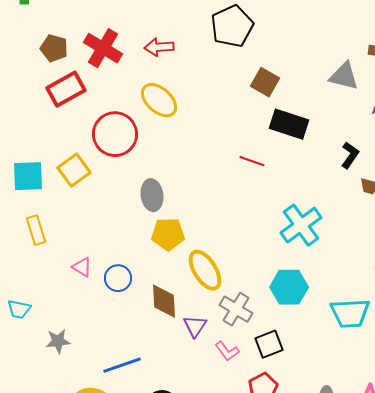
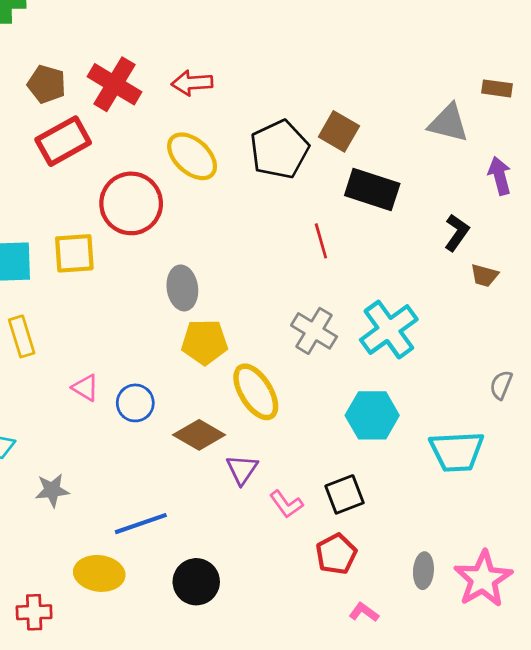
black pentagon: (232, 26) -> (279, 149), moved
red line: (252, 161) -> (321, 241), turned 55
yellow square: (74, 170) -> (74, 253), turned 32
brown diamond: (164, 301) -> (199, 435), turned -57
gray cross: (236, 309) -> (314, 331), moved

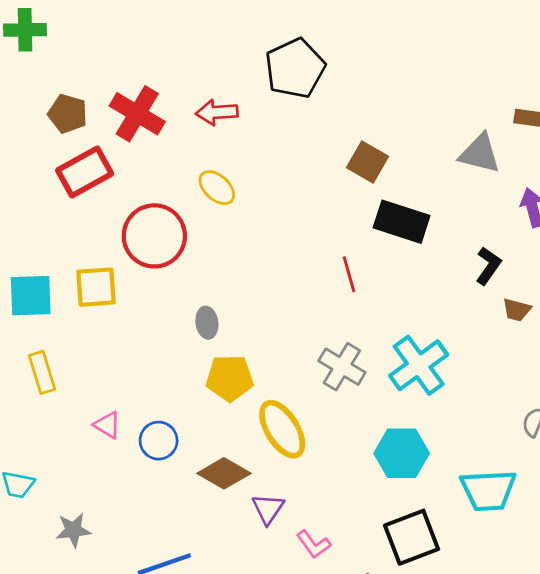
black pentagon: (279, 149) -> (295, 68), moved
yellow ellipse: (192, 156) -> (217, 188), size x0.7
gray ellipse: (182, 288) -> (207, 323), size x0.7
black square: (344, 494) -> (412, 537), moved, size x1.4

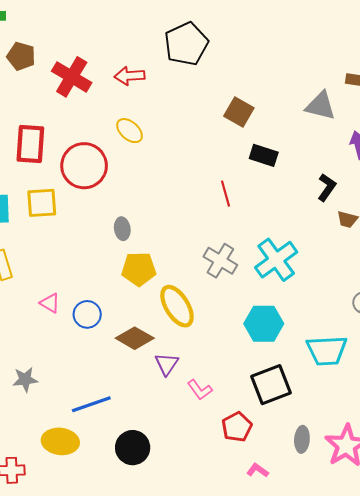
brown pentagon: (68, 114) -> (21, 56), moved
red rectangle: (85, 172) -> (30, 144), moved, turned -57
black rectangle: (402, 222) -> (264, 155), size x0.7

